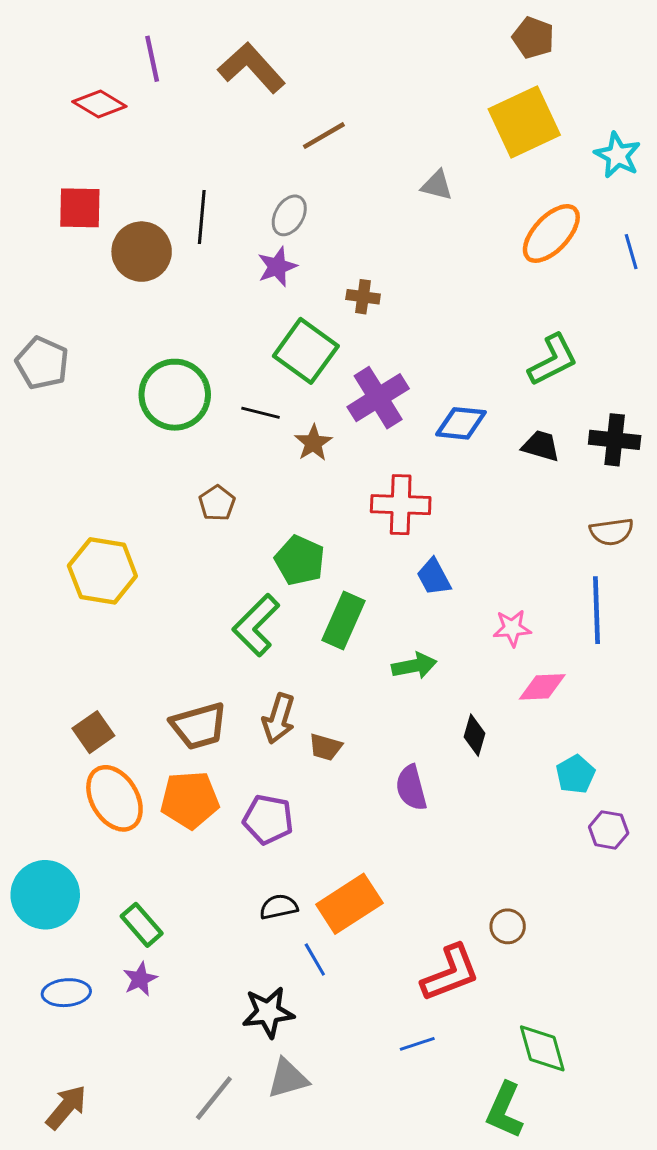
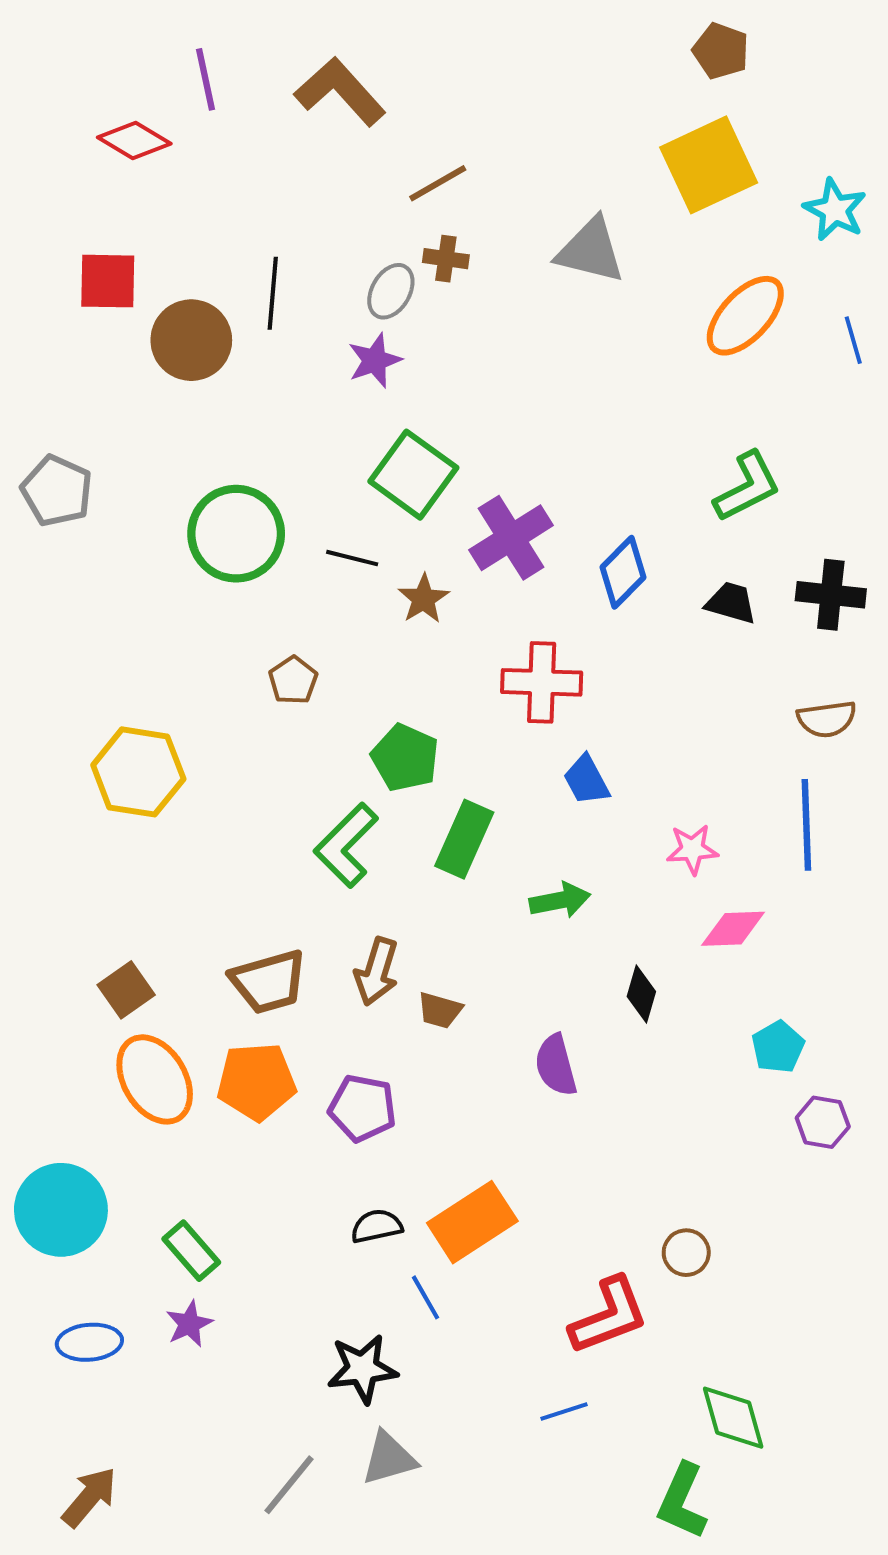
gray triangle: (437, 185) -> (590, 251), size x1.6
brown cross: (363, 297) -> (446, 259), moved
blue diamond: (461, 423) -> (623, 572), turned -51

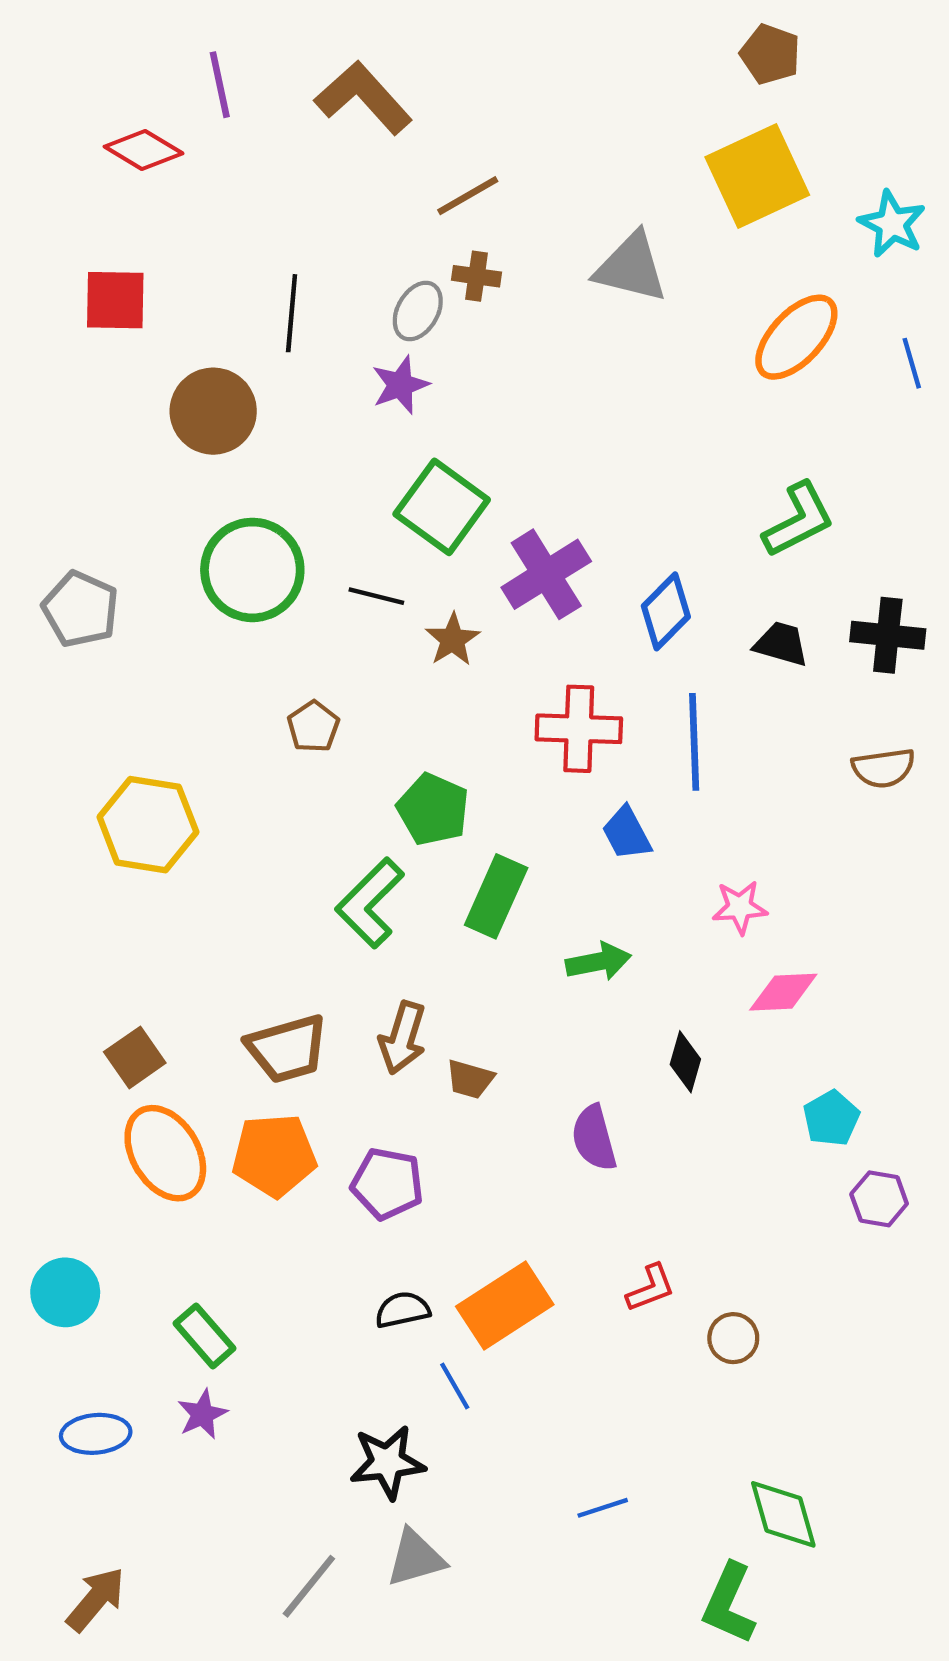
brown circle: (191, 340) -> (213, 411), moved
gray pentagon: (57, 491) -> (80, 609), moved
blue line: (806, 825) -> (694, 742), moved
cyan circle: (61, 1210) -> (65, 1292), size x0.7
red L-shape: (609, 1316) -> (651, 1288), moved, size x0.6

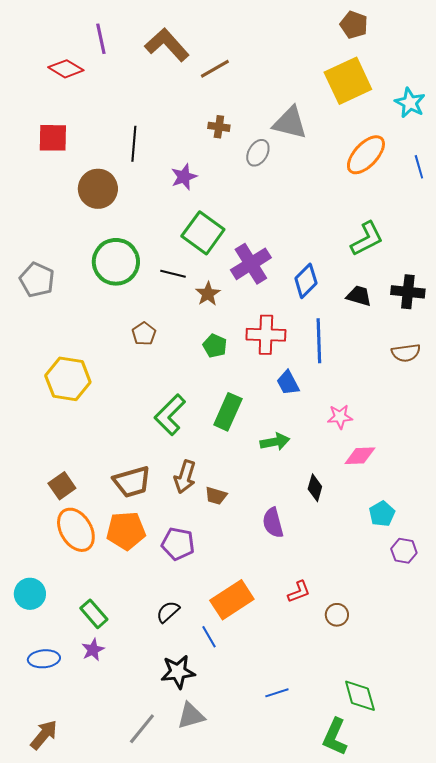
brown line: (468, 196) -> (215, 69), moved
gray ellipse: (418, 311) -> (258, 153), moved
green pentagon: (433, 809) -> (215, 346), moved, size x0.7
black semicircle: (403, 1310) -> (168, 612), moved, turned -30

